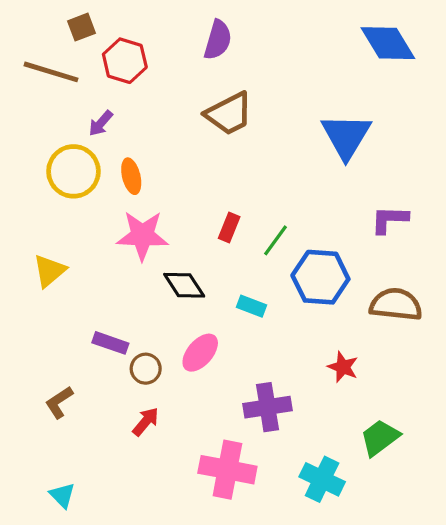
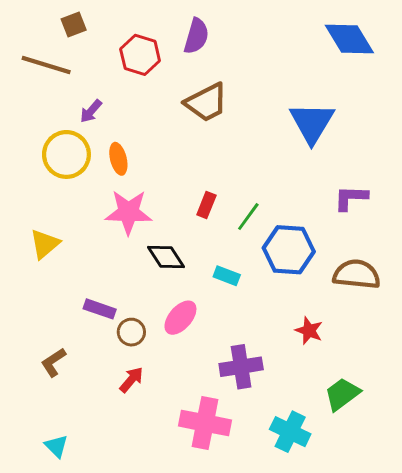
red hexagon: (125, 61) -> (140, 55), moved

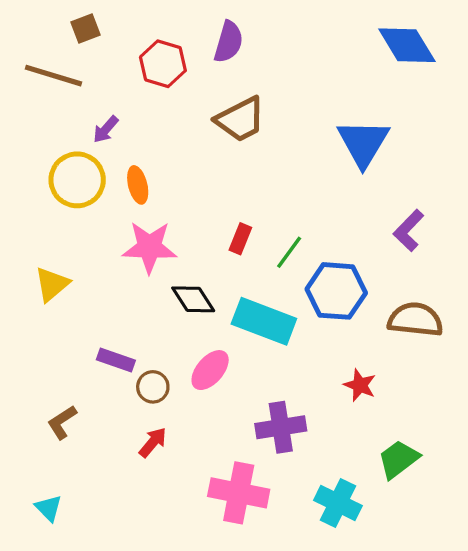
purple L-shape: (351, 198) -> (409, 230), turned -48
cyan rectangle: (227, 276) -> (264, 321), size x2.0
cyan triangle: (56, 446) -> (49, 508), moved

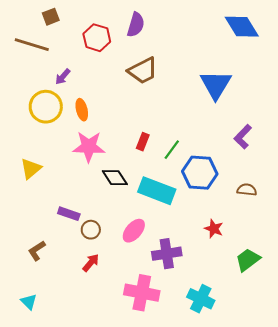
brown semicircle: (415, 320) -> (247, 190), size x0.6
pink ellipse: (210, 370) -> (134, 231), moved
green trapezoid: (399, 459) -> (248, 260), moved

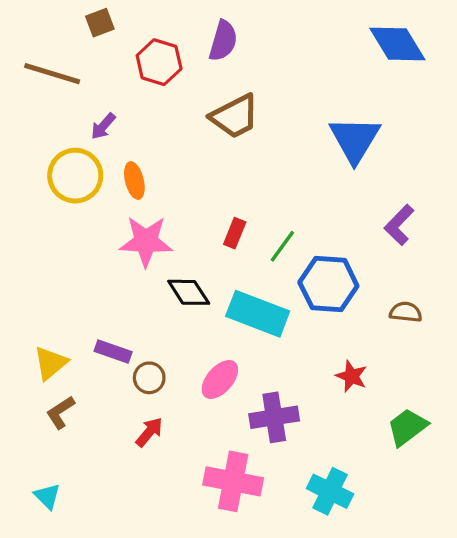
brown square: (51, 17) -> (100, 23), moved
yellow triangle: (31, 169) -> (51, 363), moved

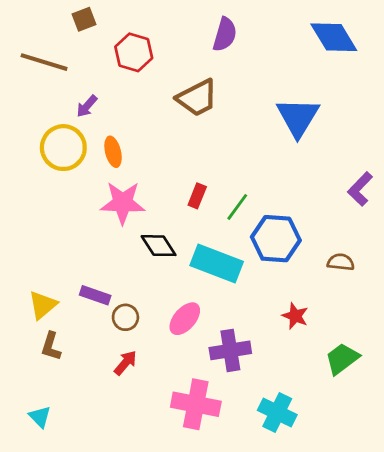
purple semicircle: (223, 41) -> (225, 34), moved
purple L-shape: (399, 225) -> (360, 189), moved
brown L-shape: (60, 412) -> (51, 346), turned -40

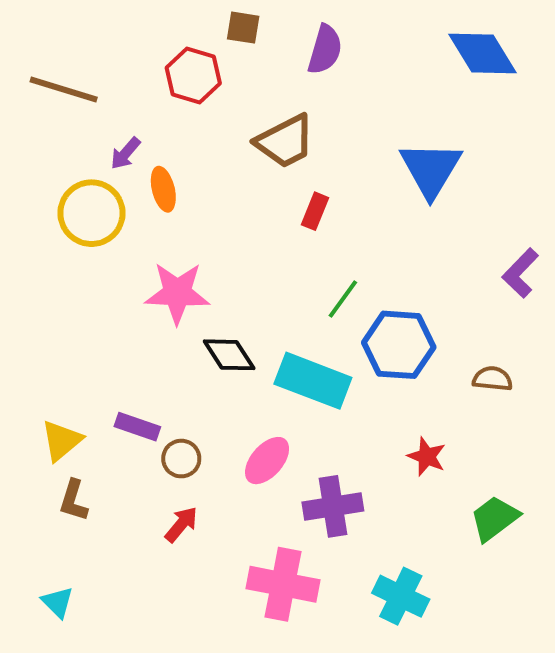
brown square: (84, 19) -> (243, 28), moved, turned 30
orange ellipse: (113, 152) -> (163, 189), moved
red rectangle: (197, 196) -> (315, 211), moved

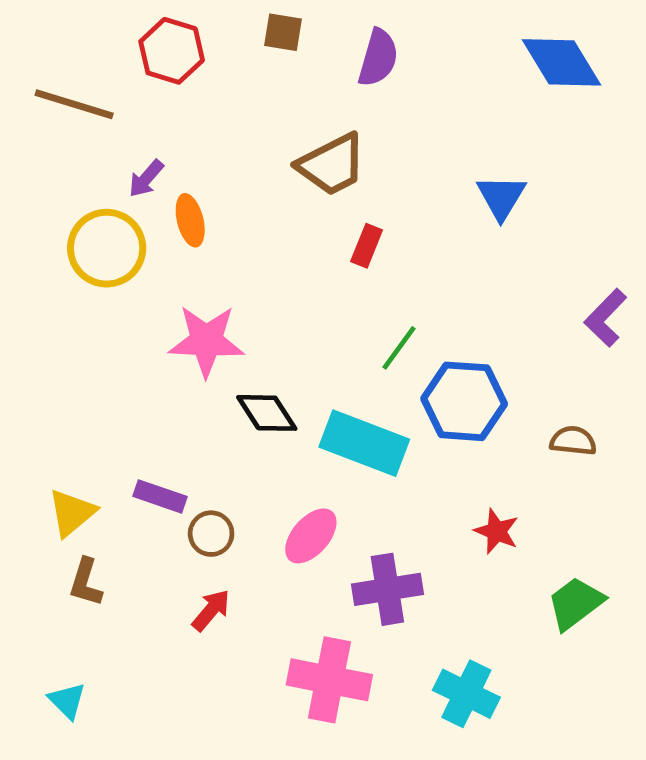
red hexagon: (193, 75) -> (172, 51), moved
blue triangle: (431, 169) -> (501, 197), size x0.7

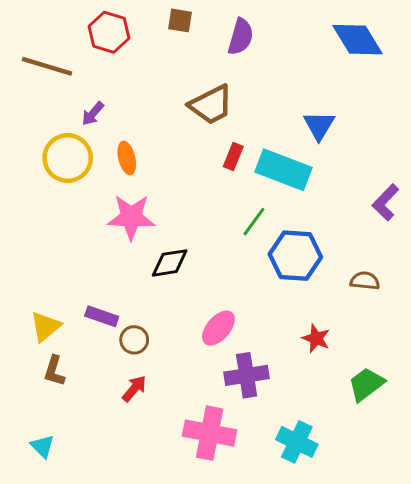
orange ellipse: (190, 220) -> (127, 158), moved
black diamond: (267, 413) -> (170, 263), turned -66
cyan rectangle: (364, 443) -> (284, 170), moved
pink ellipse: (311, 536) -> (218, 328), moved

